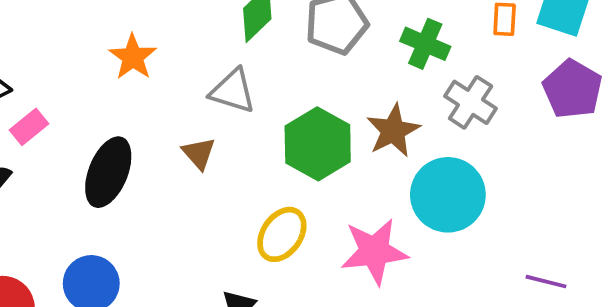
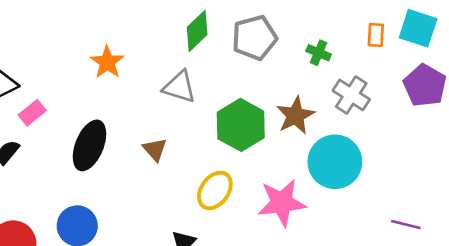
green cross: (425, 44) -> (319, 53), size x0.7
brown triangle: (199, 153) -> (155, 150), moved

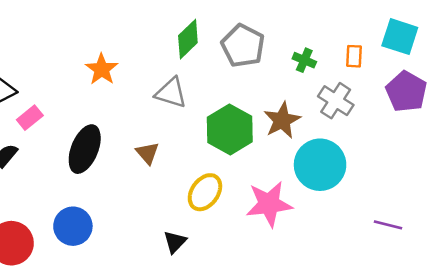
orange rectangle: (376, 35) -> (354, 56), moved
gray pentagon: (254, 38) -> (243, 46), turned -30

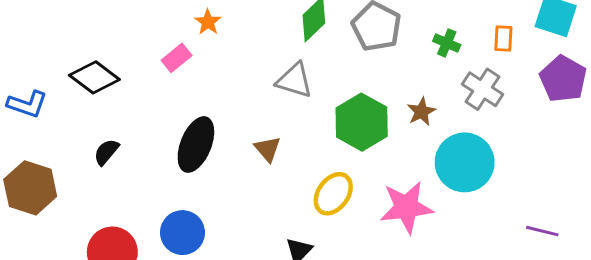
orange star: (102, 69) -> (208, 22), moved, size x0.7
pink rectangle: (30, 118) -> (177, 58), moved
brown star: (282, 120) -> (421, 112), size x0.7

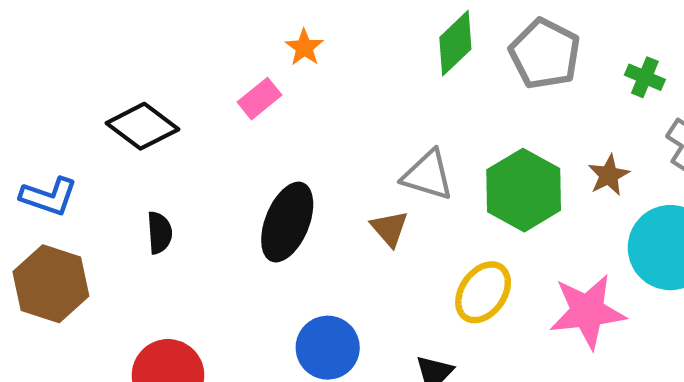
gray triangle: (294, 80) -> (428, 175), moved
blue L-shape: (27, 104) -> (49, 196), moved
black semicircle: (106, 152) -> (159, 233), turned 136
blue circle: (182, 233) -> (328, 348), moved

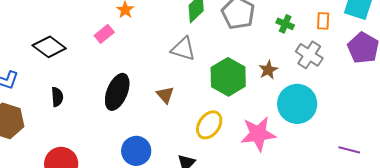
gray triangle: (428, 175) -> (183, 49), moved

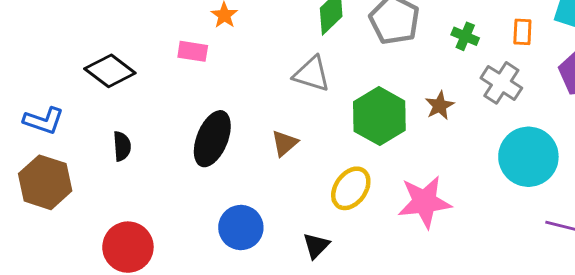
pink rectangle: (104, 34) -> (193, 51), turned 48
brown triangle: (165, 95) -> (285, 143), turned 30
cyan circle: (297, 104) -> (528, 157), moved

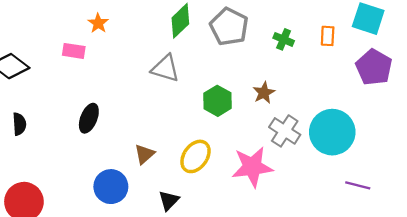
gray cross: (501, 83) -> (285, 131), moved
green hexagon: (379, 116) -> (218, 101), size x0.7
black ellipse: (212, 139) -> (89, 118), size x0.7
brown triangle: (285, 143) -> (144, 154), moved

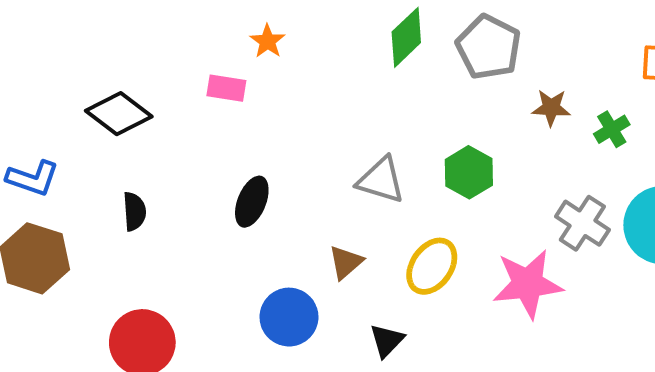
green cross: (284, 39) -> (612, 129), moved, turned 36
gray triangle: (165, 68) -> (381, 180), moved
brown star: (264, 93) -> (551, 108), moved, turned 30

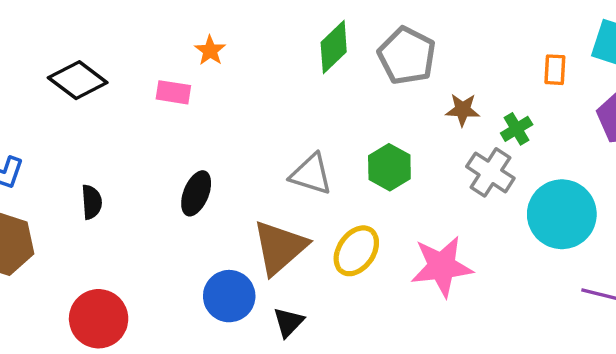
black diamond: (119, 114) -> (78, 80), moved
gray cross: (582, 223) -> (490, 172), moved
brown triangle: (346, 262) -> (280, 247), size x1.8
black triangle: (387, 341) -> (288, 322), moved

